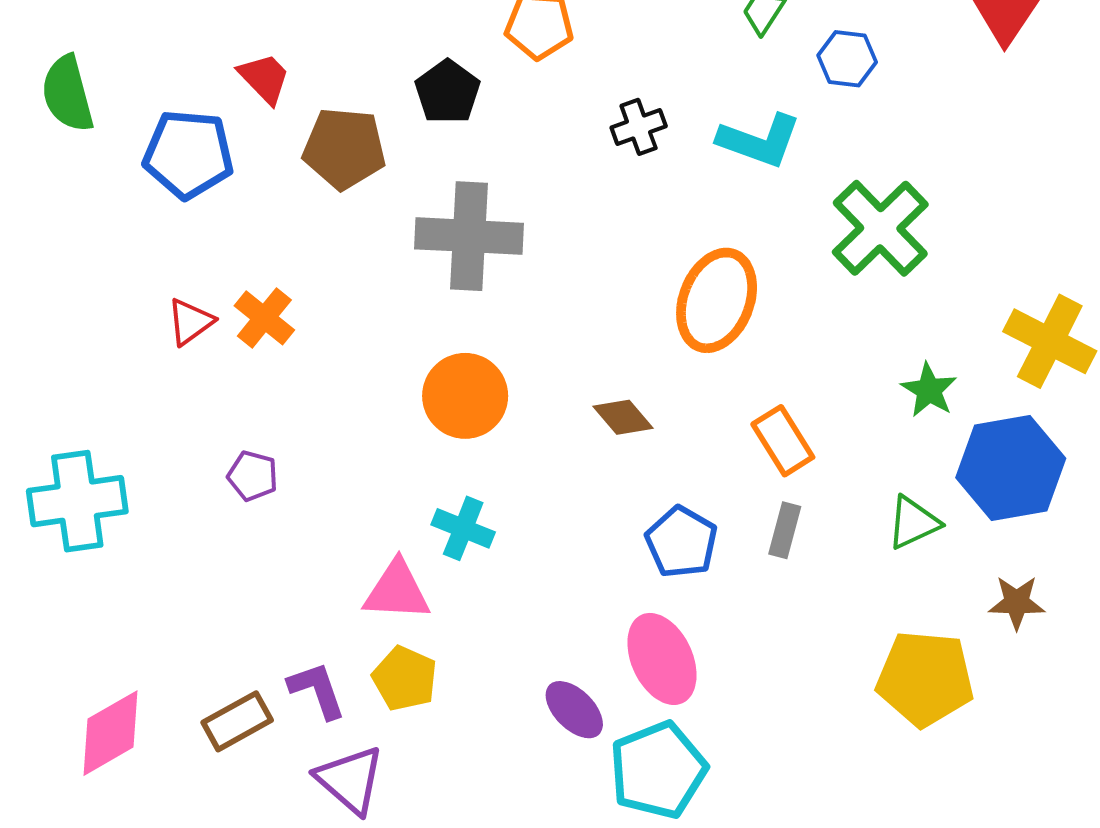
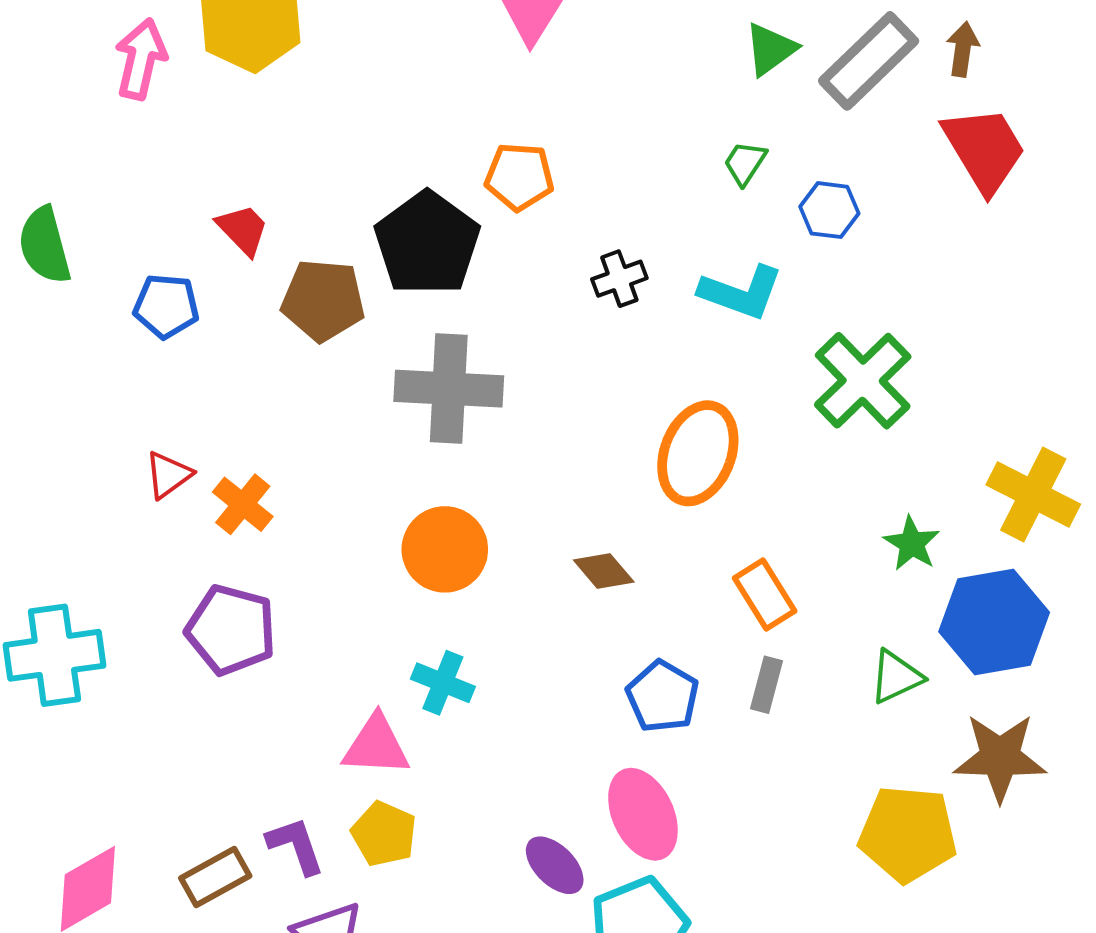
black pentagon: (448, 92) -> (427, 243), size x1.6
blue pentagon: (188, 154) -> (166, 306), size x0.7
orange cross: (264, 318) -> (243, 504), moved
purple pentagon: (253, 476) -> (231, 630), size x1.8
brown star: (1017, 602) -> (1000, 757), size x1.6

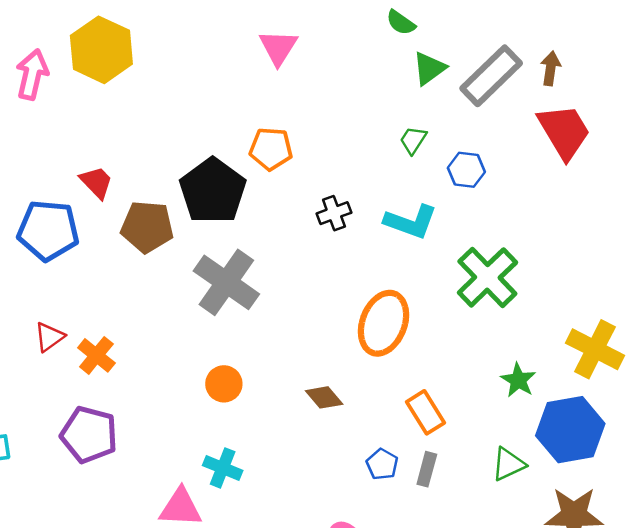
blue pentagon: (166, 306) -> (48, 230), size x1.5
gray cross: (449, 389) -> (226, 282), turned 32
orange circle: (445, 549) -> (224, 384), size x0.7
blue pentagon: (663, 697) -> (382, 464), moved, size x0.7

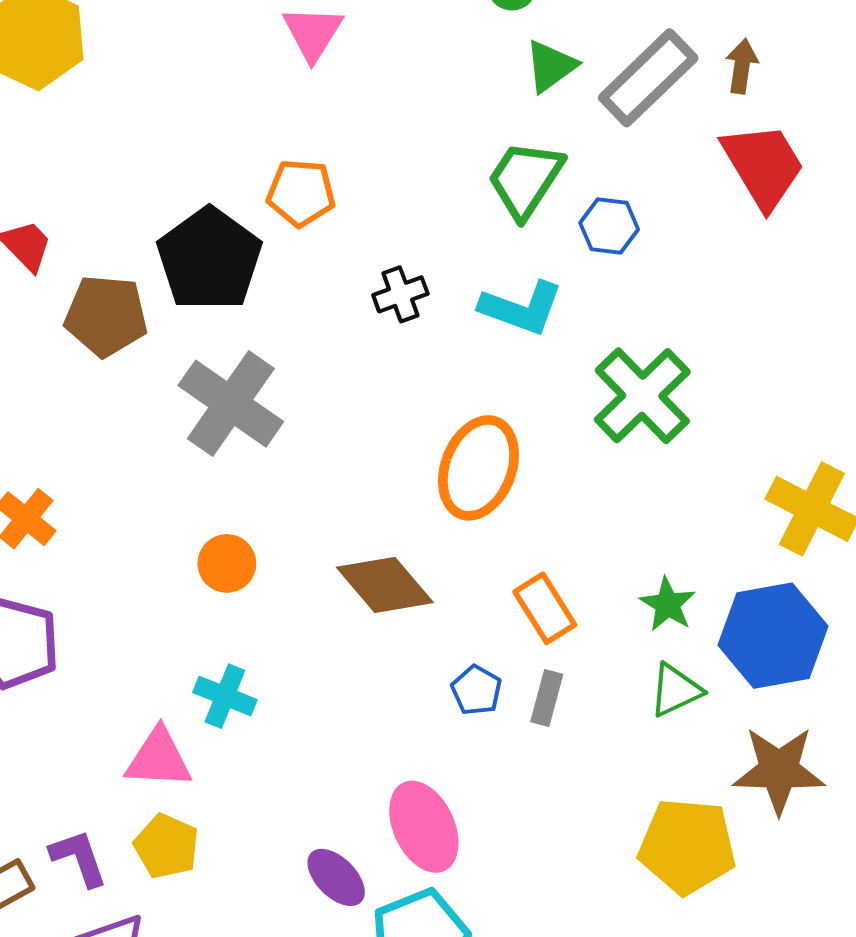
green trapezoid: (413, 140) -> (525, 179), size x1.8
green star: (518, 380) -> (668, 604), moved
brown diamond: (324, 397) -> (385, 585), size x1.6

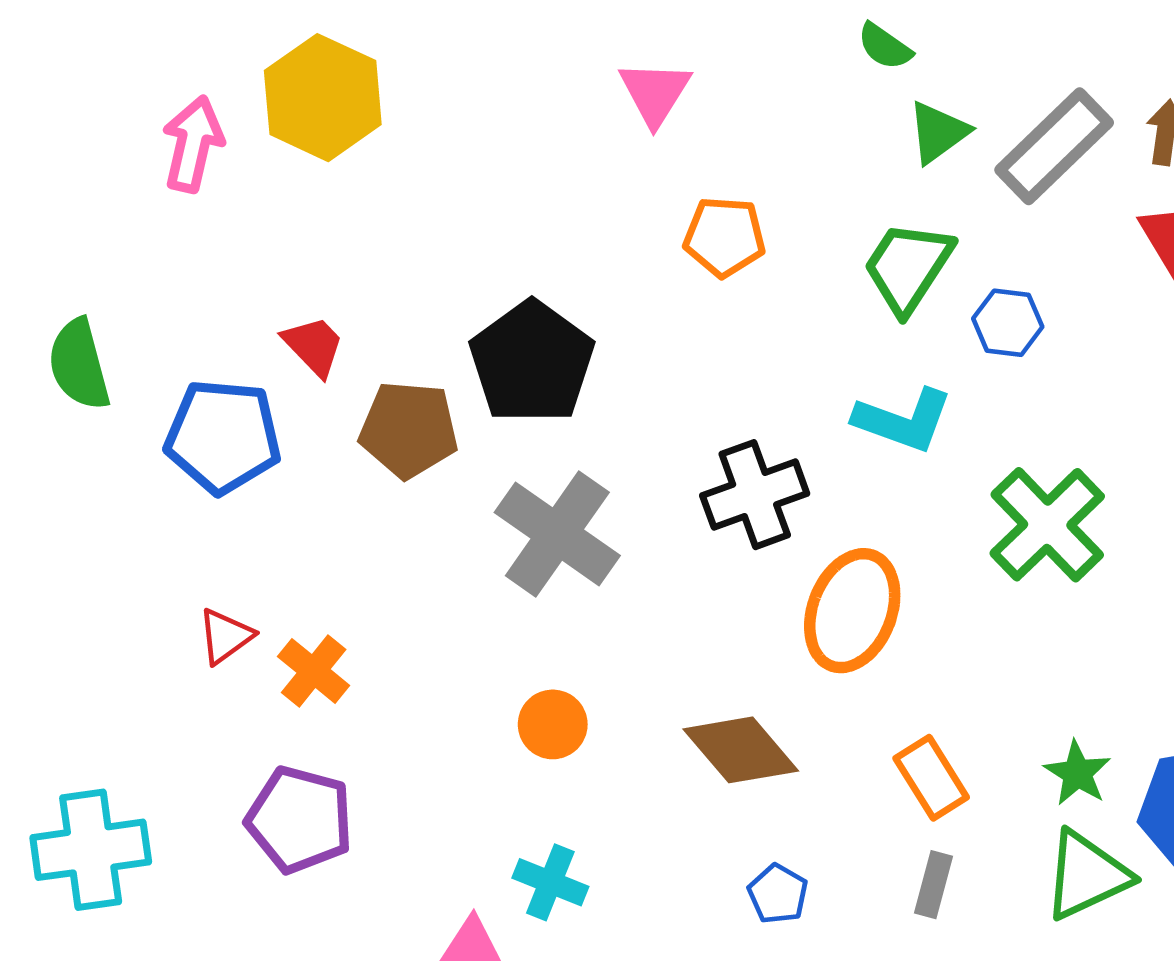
orange pentagon: (301, 193) -> (724, 237), moved
black cross: (400, 294) -> (755, 495), moved, size x1.6
blue pentagon: (477, 690) -> (778, 894), moved
green triangle: (675, 690) -> (1087, 875), size x1.4

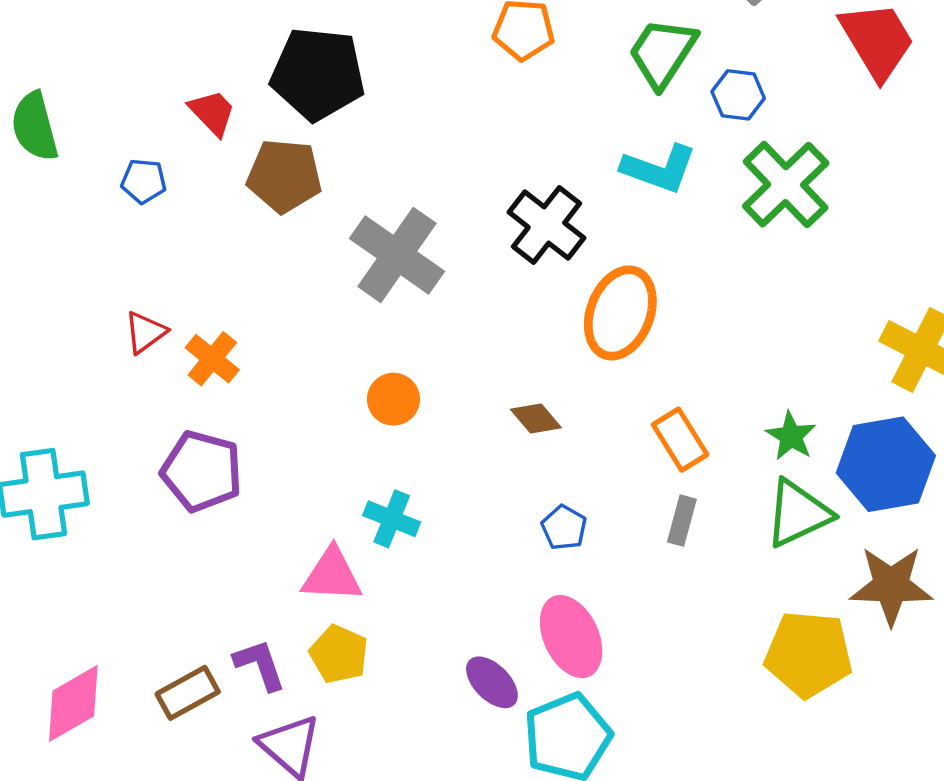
black pentagon: (532, 362) -> (318, 74), moved, turned -30
blue pentagon: (223, 437) -> (144, 181), size x0.5
black cross: (755, 495) -> (546, 225), turned -32
green cross: (1047, 525) -> (786, 185), moved
brown diamond: (741, 750) -> (536, 419), size x0.6

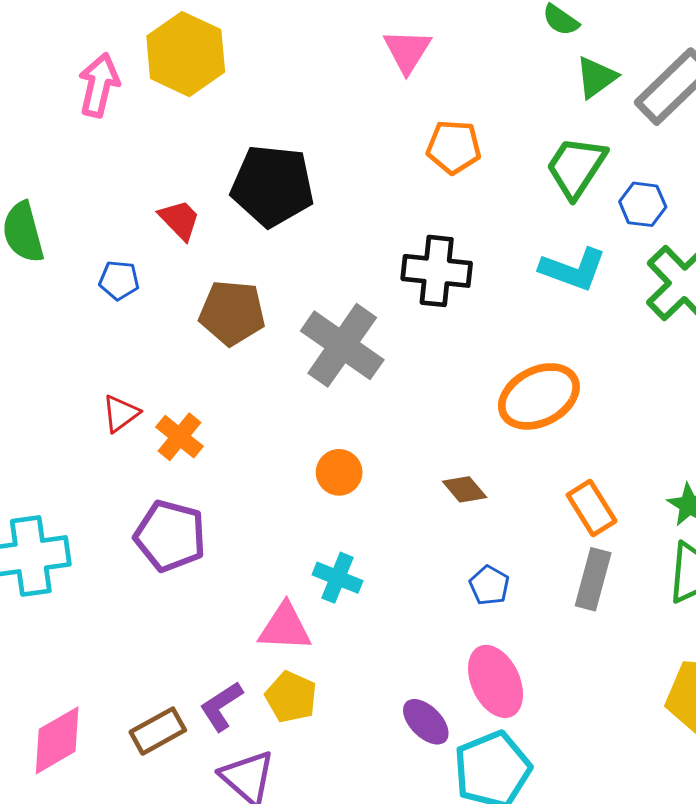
brown pentagon: (284, 176) -> (232, 313), moved
black cross: (546, 225) -> (437, 271), moved, turned -32
orange ellipse: (620, 313) -> (539, 396), turned 42
gray rectangle: (682, 521) -> (593, 579), size x1.4
purple L-shape: (260, 665) -> (221, 706), turned -104

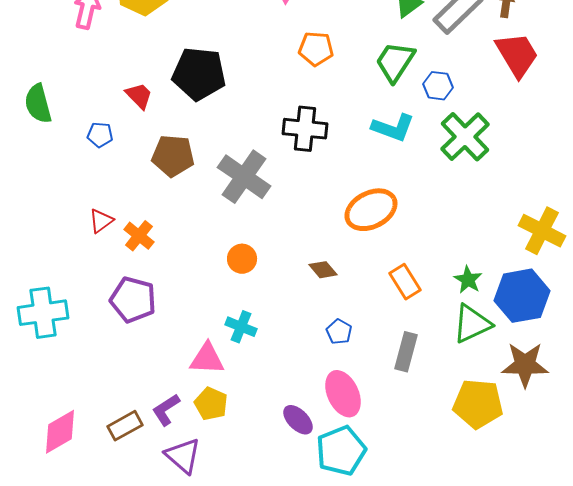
gray rectangle: (593, 579) -> (406, 352), moved

